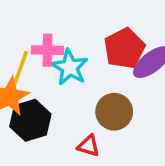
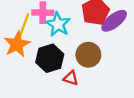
black hexagon: (30, 120) -> (50, 58), moved

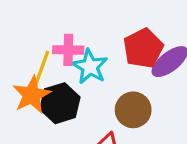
black hexagon: (50, 58) -> (60, 103), moved

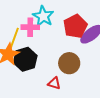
cyan star: (90, 67) -> (43, 16), moved

